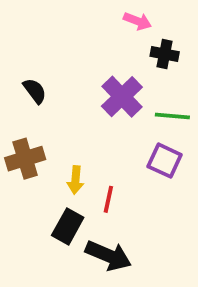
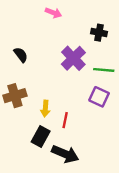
pink arrow: (137, 21) -> (53, 13), moved

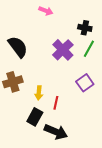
black semicircle: (21, 55) -> (18, 47), size x1.6
green line: (104, 70) -> (89, 49), moved, turned -66
purple square: (99, 97) -> (85, 83), turned 30

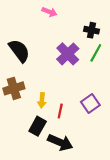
purple square: (85, 83) -> (90, 104), moved

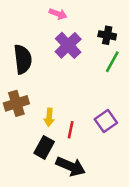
black semicircle: (19, 51) -> (23, 59), turned 30
purple cross: (68, 54) -> (68, 45), moved

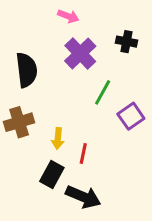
green line: (112, 62) -> (103, 92), moved
purple square: (106, 121) -> (131, 116), moved

